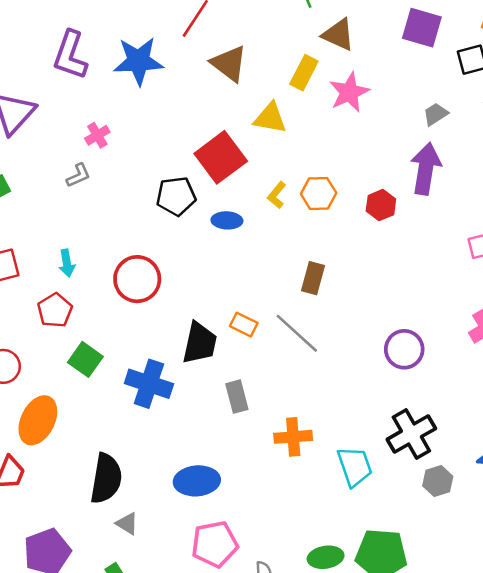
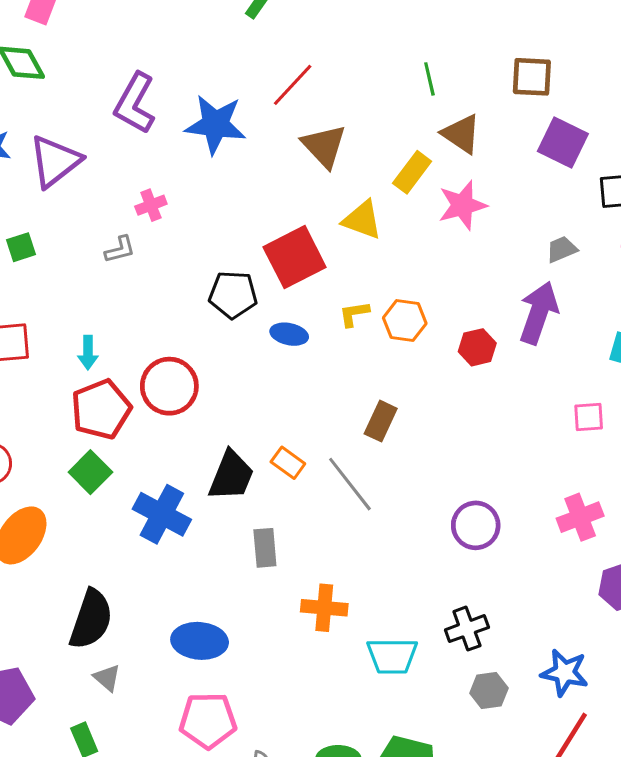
yellow L-shape: (277, 195) -> (354, 314), turned 32
red pentagon: (55, 310) -> (101, 409), moved, size x1.4
black cross: (411, 434) -> (467, 629), size x0.7
cyan trapezoid: (355, 466) -> (392, 656), turned 99

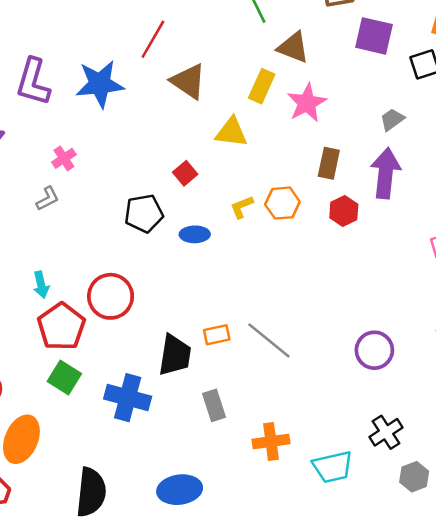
red square: (295, 257) -> (185, 173), size x0.5
brown rectangle: (381, 421) -> (329, 163), moved
orange rectangle: (288, 463) -> (217, 335), turned -35

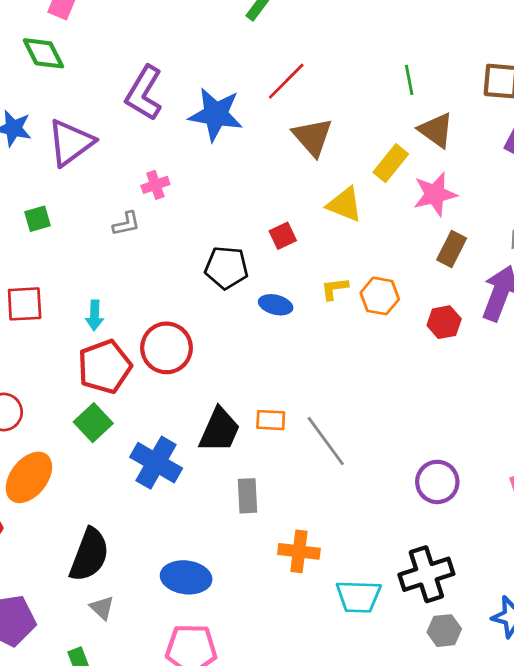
brown rectangle: (329, 163) -> (452, 249), moved
black cross: (386, 432) -> (426, 574), size x1.4

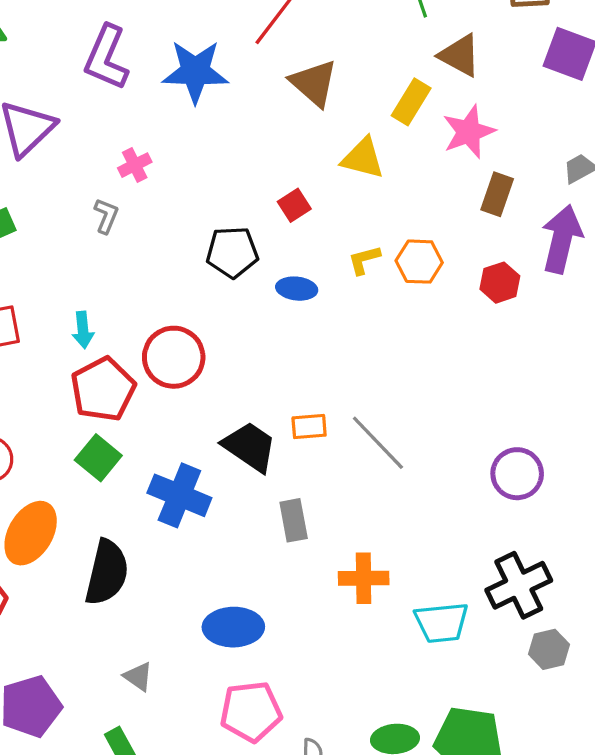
gray L-shape: (126, 224) -> (106, 216), turned -48
black trapezoid: (219, 430) -> (250, 447), turned -72
black semicircle: (89, 555) -> (107, 572), moved

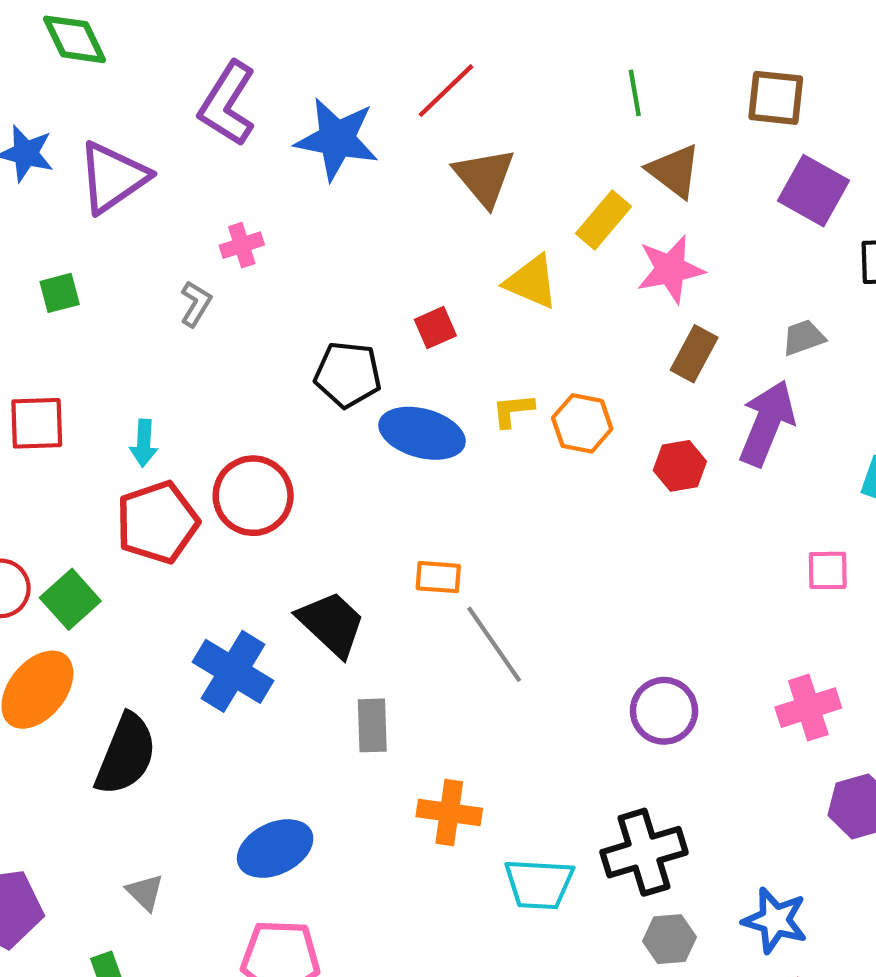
blue ellipse: (297, 289) -> (422, 433), size x1.6
orange rectangle: (309, 427) -> (438, 577), moved
green square: (98, 458) -> (70, 599), moved
blue ellipse: (233, 627) -> (275, 849), turned -34

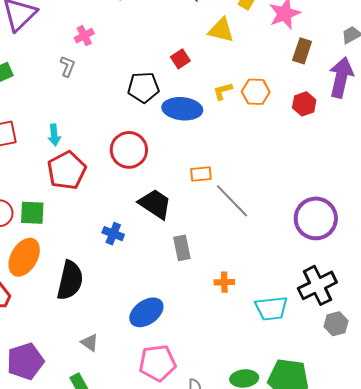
red circle: (253, 496) -> (129, 150), moved
green square: (70, 599) -> (32, 213), turned -36
blue cross: (233, 671) -> (113, 234), size x0.6
purple circle: (664, 711) -> (316, 218), size x1.4
orange cross: (449, 813) -> (224, 282), size x0.7

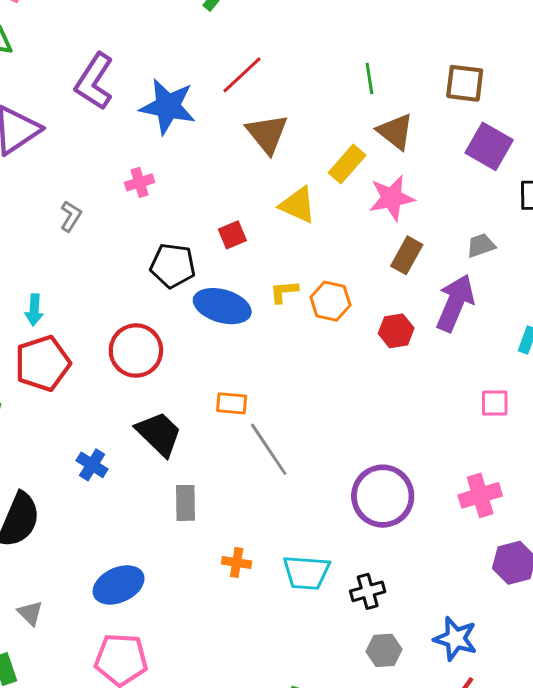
pink cross: (84, 36) -> (140, 182), moved
black cross: (317, 285) -> (368, 591), size x0.6
cyan trapezoid: (271, 308) -> (306, 572), moved

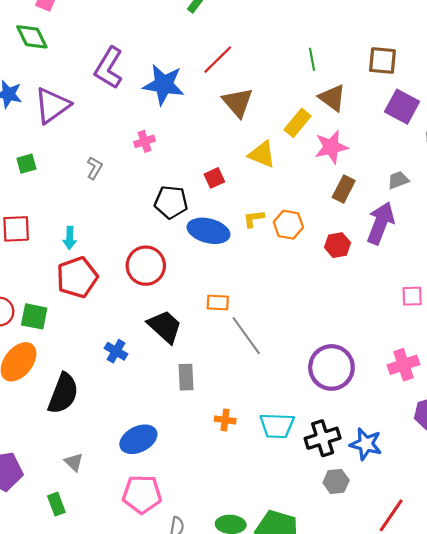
black cross: (368, 591) -> (323, 438), size x1.4
blue star: (455, 639) -> (366, 444), moved

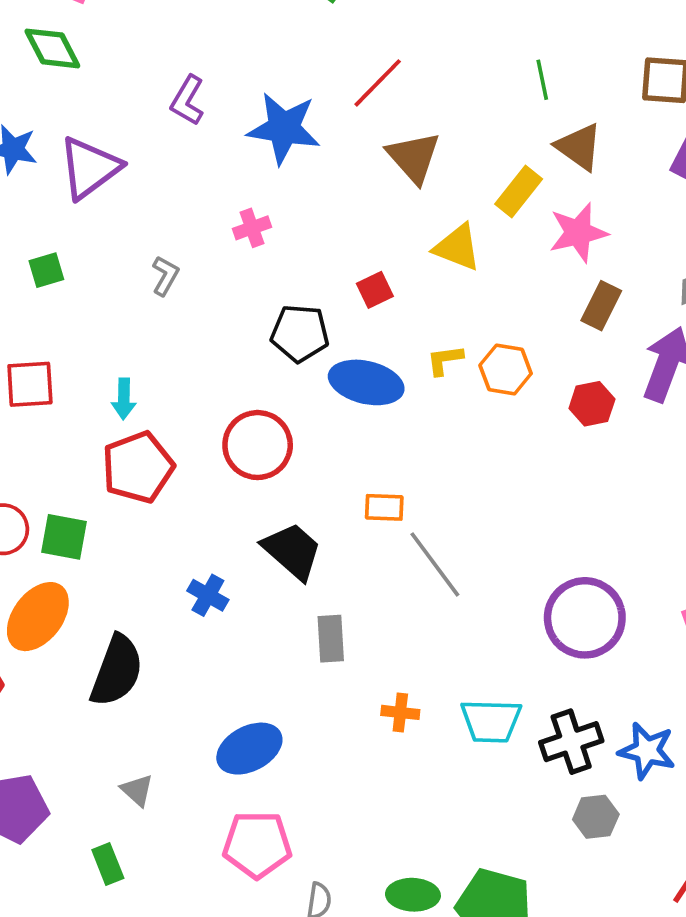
purple L-shape: (109, 68) -> (187, 100), size x0.7

